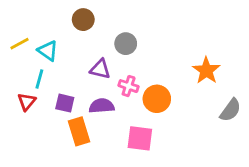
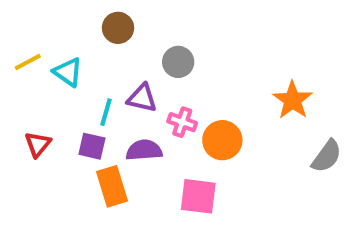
cyan line: (39, 79) -> (106, 112), moved

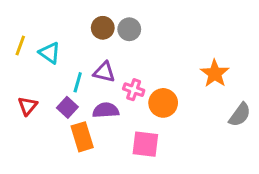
brown circle: (118, 28) -> (103, 28), moved
yellow line: (28, 62) -> (20, 45), turned -42
gray circle: (178, 62) -> (129, 29), moved
purple square: (92, 146) -> (67, 107), turned 30

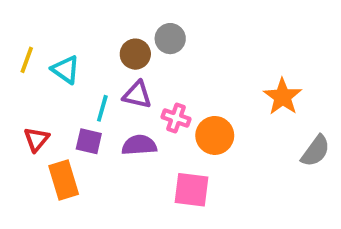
brown circle: (103, 28) -> (135, 54), moved
purple square: (67, 107) -> (89, 141), turned -30
orange rectangle: (82, 137) -> (64, 180), moved

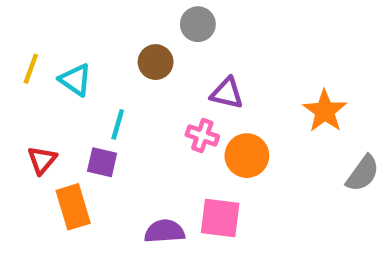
gray circle: (170, 39) -> (198, 24), moved
purple triangle: (137, 95) -> (227, 93), moved
purple semicircle: (139, 145) -> (164, 231), moved

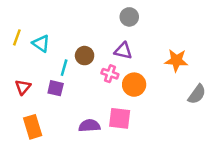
gray circle: (198, 24) -> (129, 17), moved
brown circle: (156, 62) -> (85, 56), moved
orange star: (325, 111) -> (176, 60), turned -30
orange rectangle: (73, 207) -> (33, 127), moved

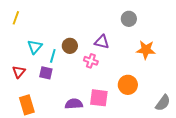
gray circle: (129, 17) -> (129, 19), moved
yellow line: (17, 37) -> (16, 18), moved
cyan triangle: (41, 43) -> (35, 47), moved, turned 35
orange circle: (134, 85) -> (128, 85), moved
gray semicircle: (197, 94) -> (163, 103), moved

